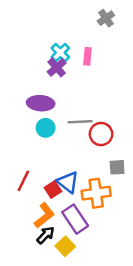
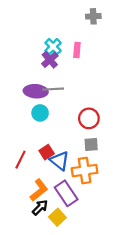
gray cross: (106, 18) -> (93, 16), turned 32
gray line: (80, 122) -> (53, 89), moved
gray square: (117, 167) -> (91, 144), moved
red square: (53, 189) -> (47, 152), moved

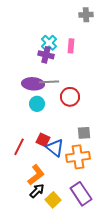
purple cross: (50, 60) -> (46, 55), turned -35
red circle: (89, 118) -> (70, 97), moved
red square: (47, 152) -> (43, 140), turned -32
purple rectangle: (66, 193) -> (81, 194), moved

